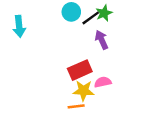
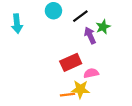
cyan circle: (71, 12) -> (53, 11), moved
green star: (104, 13) -> (103, 27), moved
yellow star: (83, 91) -> (80, 89), moved

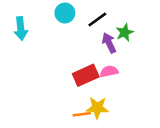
pink semicircle: (91, 73) -> (109, 71), moved

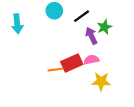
yellow star: (97, 108) -> (101, 82), moved
orange line: (82, 114) -> (55, 70), moved

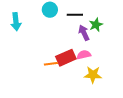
black line: (82, 16) -> (75, 15), turned 35

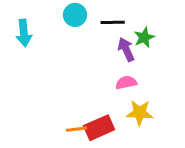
red rectangle: (66, 58) -> (99, 128), moved
orange line: (51, 64) -> (76, 129), moved

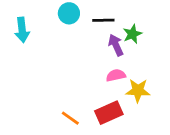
yellow star: (140, 113) -> (138, 91), moved
red rectangle: (99, 128) -> (109, 113), moved
orange line: (76, 129) -> (70, 118), turned 42

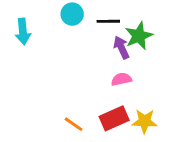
green star: (132, 34) -> (139, 36), size x1.4
yellow star: (138, 91) -> (145, 121), moved

